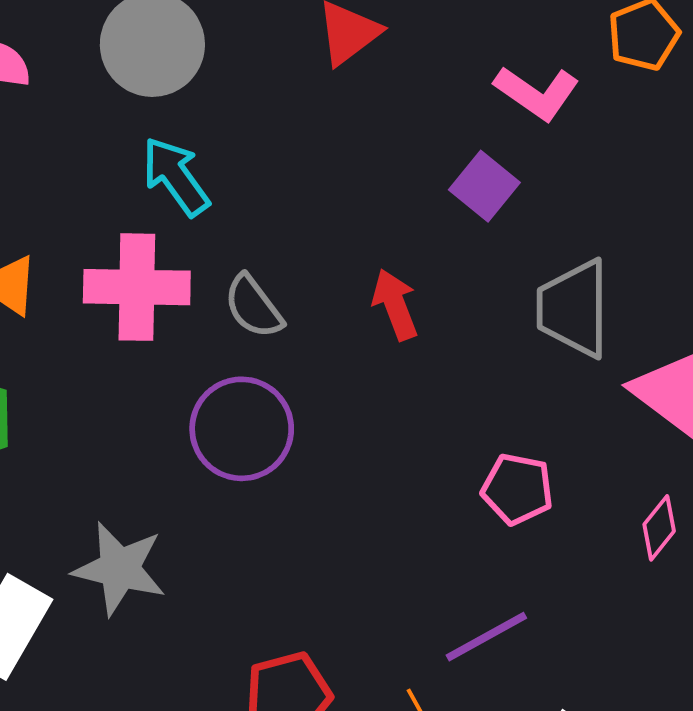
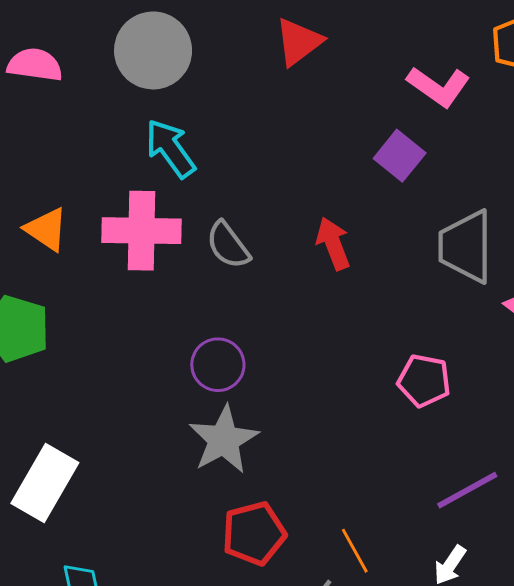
purple circle: (242, 429) -> (218, 365), moved, size x0.7
gray star: (119, 569) -> (224, 440), moved, turned 30
purple line: (486, 637) -> (467, 490), moved

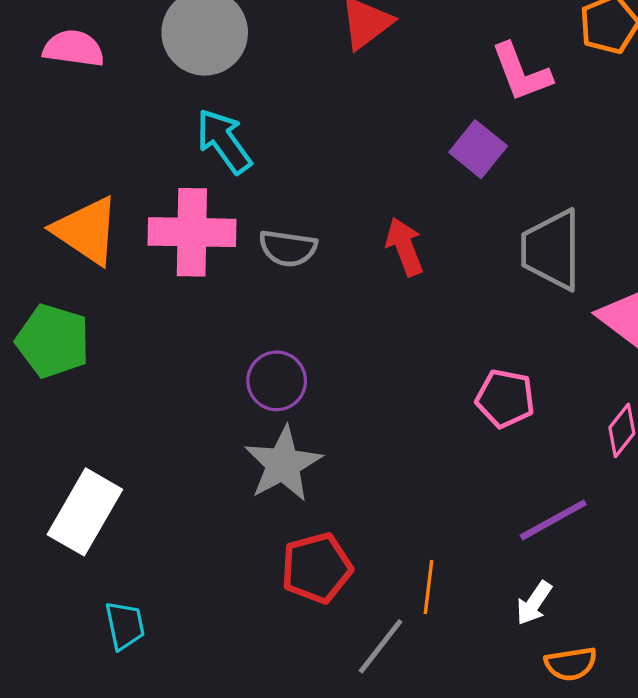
pink L-shape: (438, 86) -> (521, 72), turned 34
orange triangle: (46, 229) -> (86, 231), size x1.4
gray semicircle: (228, 245) -> (288, 248), turned -45
orange line: (355, 551) -> (429, 587), turned 36

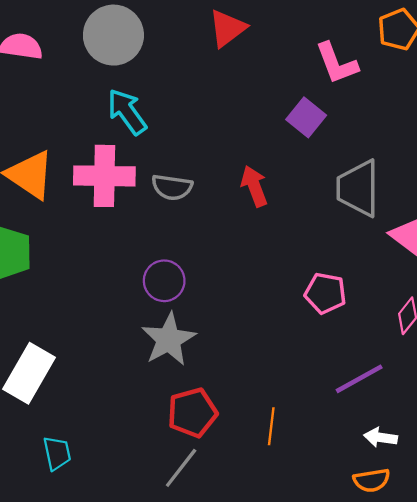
white arrow: (534, 603) -> (381, 437), moved, turned 64
gray line: (381, 646) -> (181, 468), moved

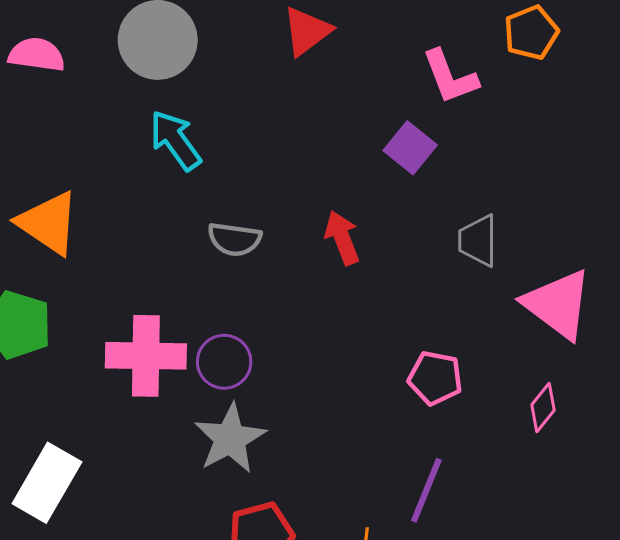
pink cross: (104, 176) -> (146, 356), moved
gray trapezoid: (358, 188) -> (478, 241), size x0.7
purple line: (359, 379) -> (426, 490), moved, turned -39

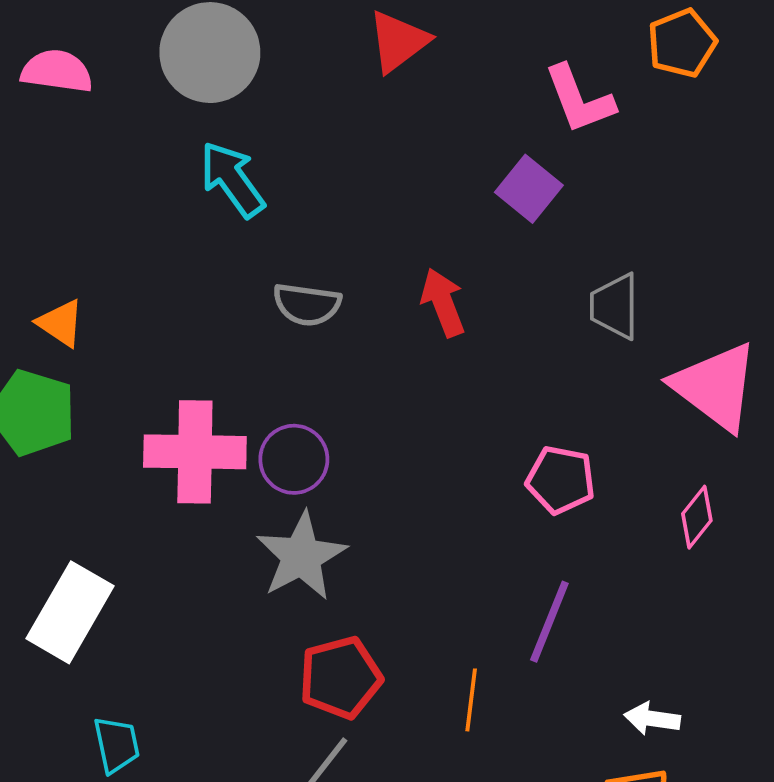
orange triangle: (48, 223) -> (61, 323), moved, size x0.6

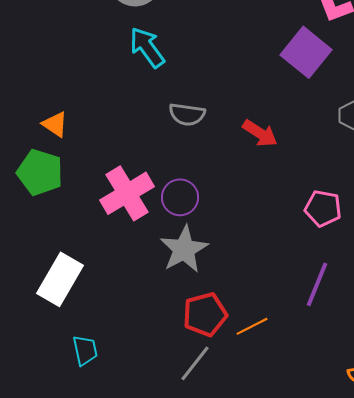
purple square: (529, 189) -> (306, 52), size x1.4
red arrow: (443, 303) -> (260, 133), moved, turned 144
pink cross: (195, 452) -> (127, 193), turned -32
orange line: (471, 700) -> (252, 326), moved, turned 56

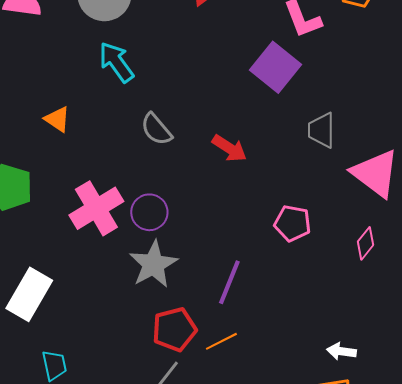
gray semicircle: (187, 114) -> (156, 129), turned 42
orange triangle: (55, 124) -> (57, 119), moved
purple line: (317, 284) -> (229, 282), moved

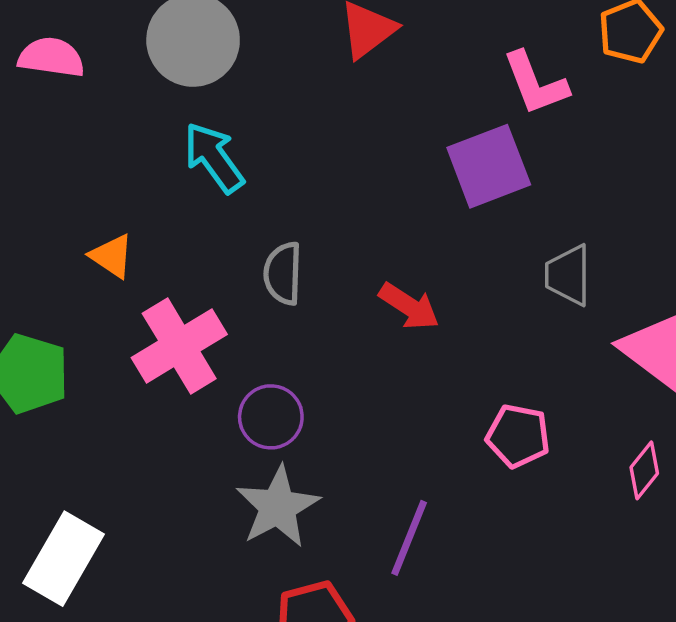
purple square: (275, 67) -> (489, 166), turned 30
gray semicircle: (156, 129) -> (283, 273), turned 42
pink cross: (96, 208) -> (179, 346), moved

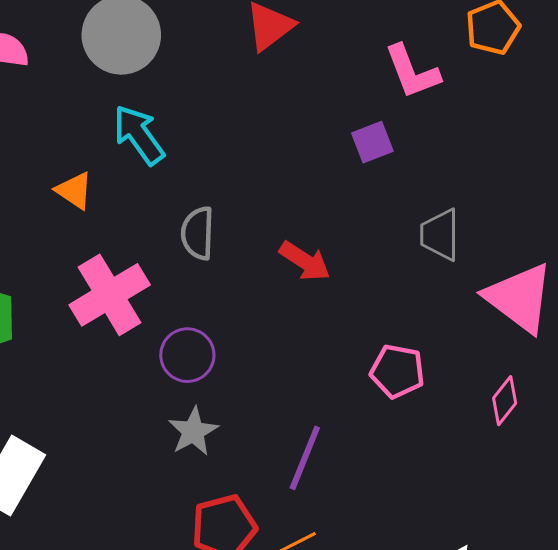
purple square: (489, 166) -> (372, 142), size x0.6
orange triangle: (112, 256) -> (74, 191), moved
gray star: (278, 507) -> (193, 431), size x0.7

